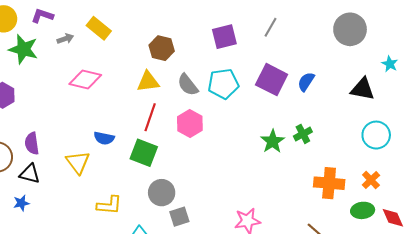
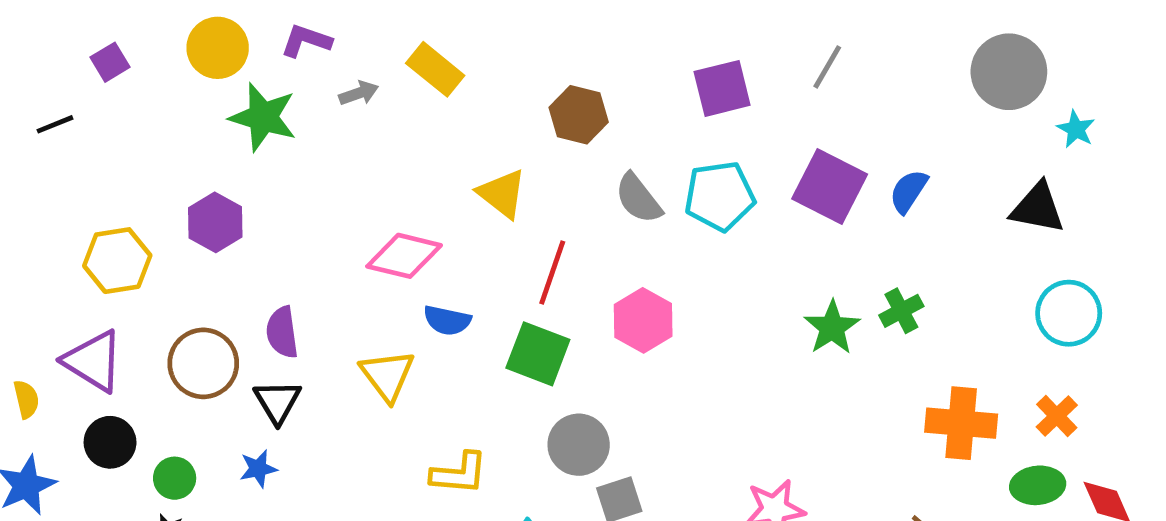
cyan star: (390, 64) -> (1076, 129), moved
pink diamond: (85, 80) -> (404, 256), moved
yellow triangle: (148, 82) -> (502, 194), moved, turned 45
pink hexagon: (190, 124) -> (643, 320), moved
black triangle: (30, 174) -> (277, 402), turned 45

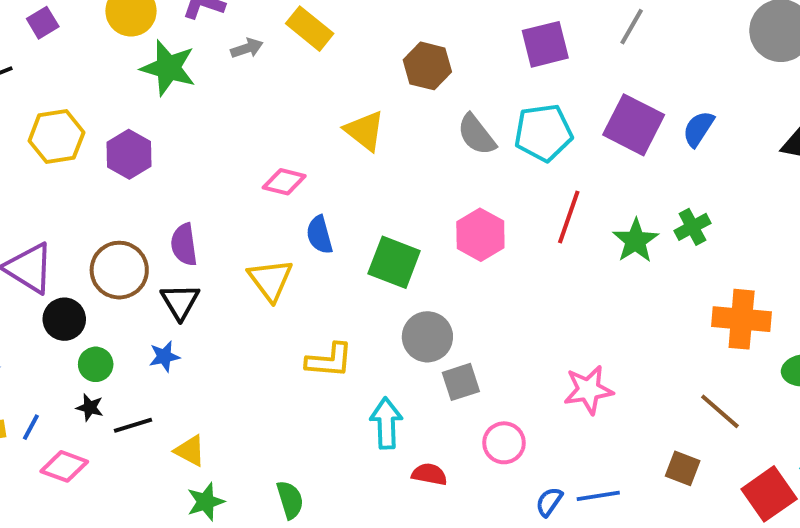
pink diamond: (404, 256) -> (284, 182), size x0.7
yellow hexagon: (117, 261) -> (56, 137), moved
red line: (552, 273) -> (569, 217), moved
blue semicircle: (447, 320) -> (319, 235), turned 63
black circle: (110, 442) -> (64, 319), moved

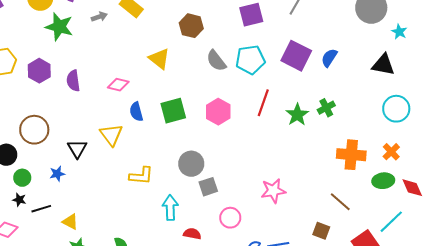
purple semicircle: (184, 245) -> (73, 81), moved
green square: (394, 262) -> (173, 111), moved, turned -36
black triangle: (180, 301) -> (77, 149), moved

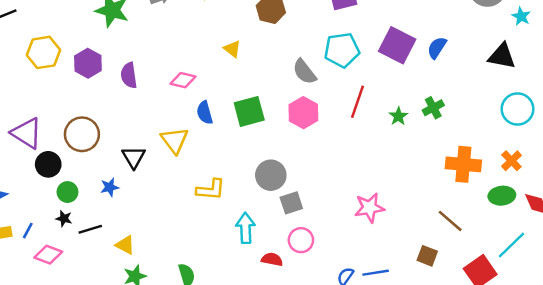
yellow triangle: (159, 59) -> (232, 49), size x0.7
gray semicircle: (216, 61) -> (305, 72), moved
green star: (297, 115) -> (398, 116), size x0.7
pink circle: (230, 218) -> (301, 240), moved

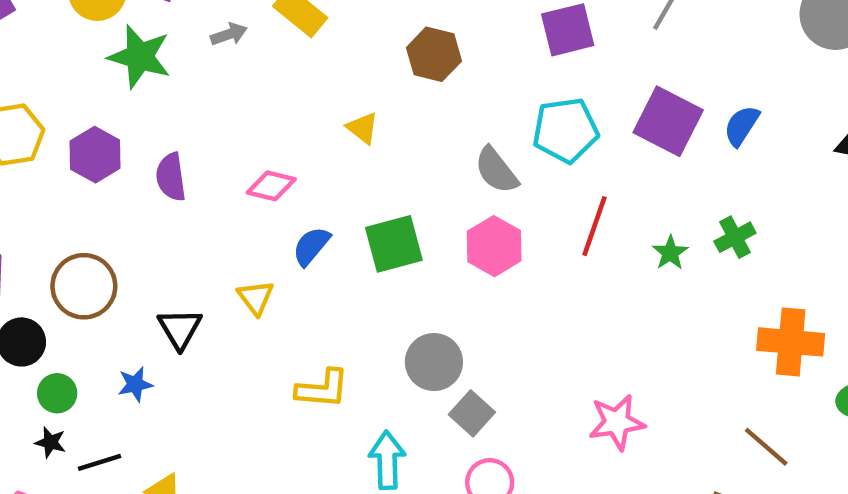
blue semicircle: (205, 113) -> (311, 246), turned 55
yellow triangle: (175, 140) -> (256, 297), size x0.7
gray square: (291, 203) -> (472, 413), turned -30

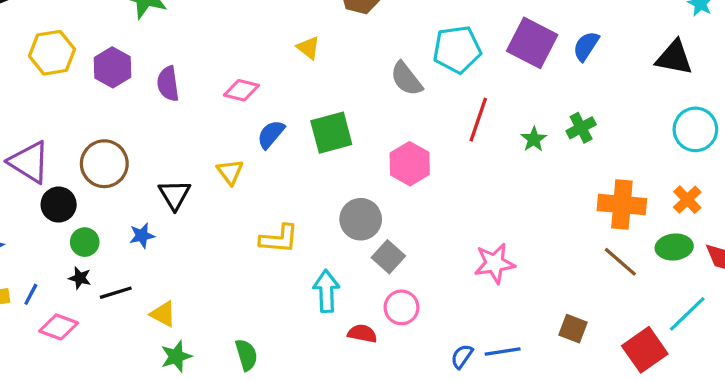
pink hexagon: (494, 246) -> (410, 164), moved
brown line: (766, 447) -> (620, 262), moved

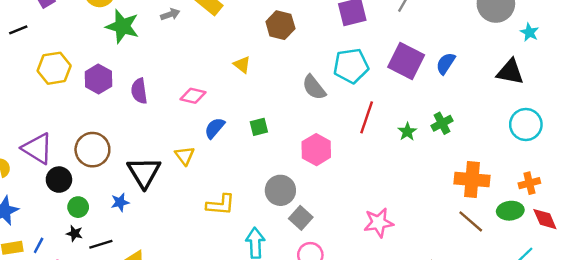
green square: (331, 133) -> (259, 127), size x0.6
black triangle: (175, 195) -> (144, 172), size x1.4
orange cross: (687, 200) -> (529, 183), moved, turned 30

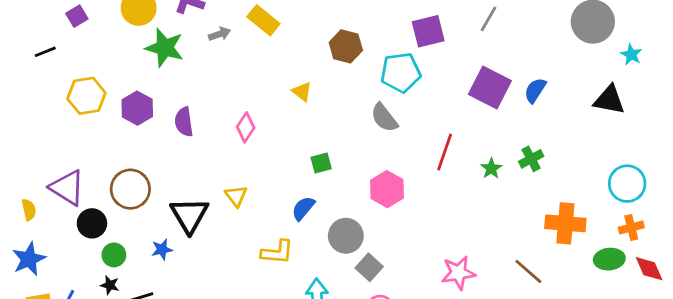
cyan pentagon: (351, 66) -> (401, 72), moved
pink diamond: (193, 96) -> (246, 127), turned -70
cyan circle: (526, 124) -> (627, 184), moved
blue semicircle: (215, 128) -> (303, 208), moved
brown line: (471, 221) -> (528, 271), moved

